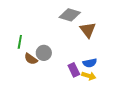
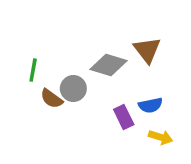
gray diamond: (70, 15) -> (109, 65), moved
yellow arrow: (89, 76) -> (161, 137), moved

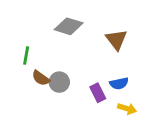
gray diamond: (109, 65) -> (69, 26), moved
gray circle: (73, 88) -> (59, 82), moved

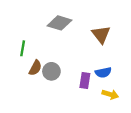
brown semicircle: (41, 78) -> (35, 68), turned -98
purple rectangle: (98, 93) -> (85, 81), turned 35

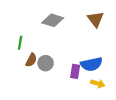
brown triangle: (101, 34) -> (96, 19), moved
blue semicircle: (103, 72) -> (91, 64), size x1.5

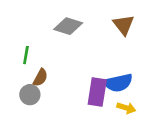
gray circle: (46, 63) -> (30, 95), moved
purple rectangle: (75, 71) -> (97, 92), size x1.5

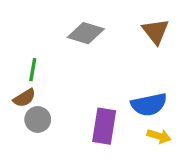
brown semicircle: (40, 78) -> (24, 98), moved, turned 30
purple rectangle: (97, 92) -> (104, 126), moved

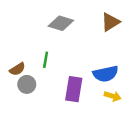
brown triangle: (156, 31) -> (110, 22), turned 36
green line: (33, 70) -> (46, 60), moved

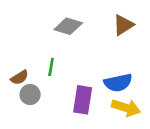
yellow arrow: (113, 96) -> (126, 108), size x1.5

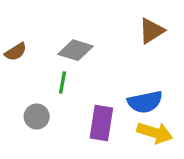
gray diamond: (68, 26) -> (75, 50), moved
brown semicircle: (20, 77) -> (16, 52), moved

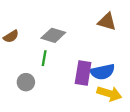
brown triangle: (152, 31) -> (107, 22), turned 48
purple rectangle: (101, 123) -> (83, 73), moved

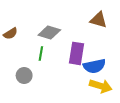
purple rectangle: (83, 73) -> (77, 53), moved

